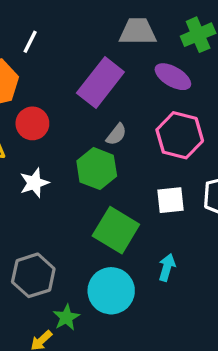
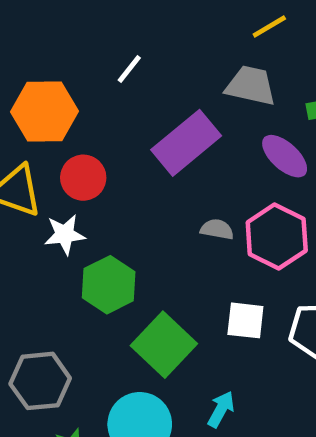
white line: (30, 42) -> (129, 69), moved
gray semicircle: (116, 134) -> (217, 229), moved, turned -130
green hexagon: (97, 169) -> (109, 285), moved
white star: (34, 183) -> (65, 234), moved

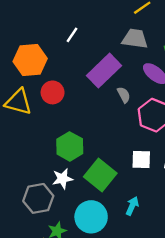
gray semicircle: (217, 229) -> (124, 95), moved, turned 56
white star: (65, 234) -> (62, 179), moved

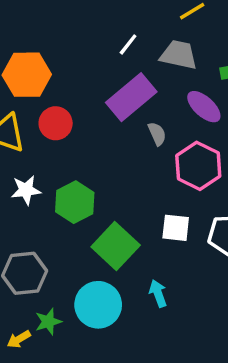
white line: (72, 35) -> (128, 44), moved
white star: (62, 179) -> (26, 190), moved
cyan arrow: (132, 206) -> (158, 293), turned -48

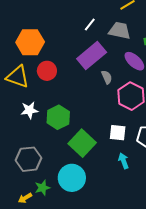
cyan arrow: (158, 293) -> (124, 161), moved

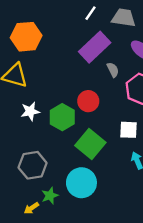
red circle: (47, 71) -> (88, 101), moved

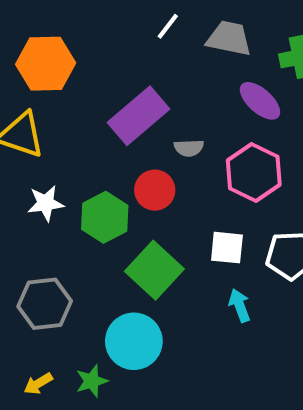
purple rectangle: (95, 47) -> (138, 116), moved
gray semicircle: (113, 70) -> (189, 148), moved, turned 112
green star: (50, 196) -> (92, 381), moved

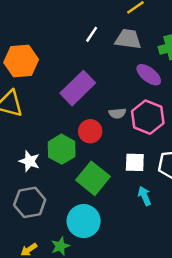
gray semicircle: (189, 148) -> (117, 113), moved
white star: (46, 203) -> (29, 161), moved, turned 30

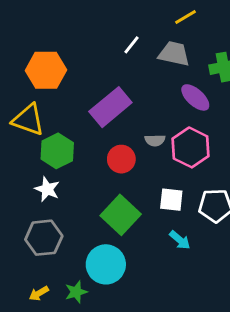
green hexagon: (62, 149) -> (57, 151), moved
cyan arrow: (144, 196) -> (180, 240), turned 150

